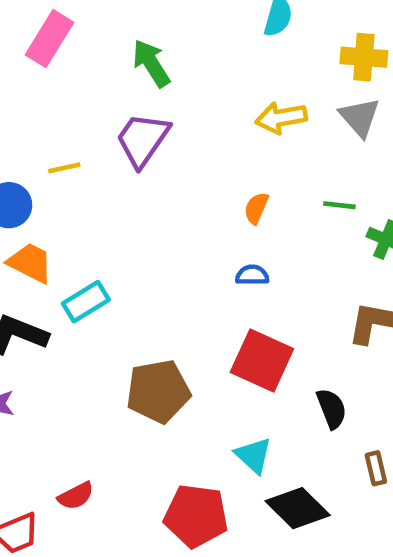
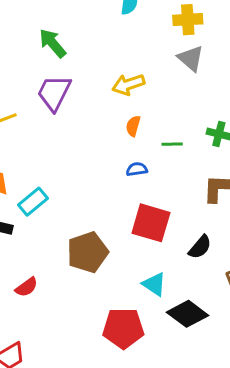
yellow arrow: (281, 118) -> (128, 84), moved
green line: (339, 205) -> (172, 144), moved
black semicircle: (332, 409) -> (200, 247), turned 70
red semicircle: (76, 496) -> (27, 287), moved

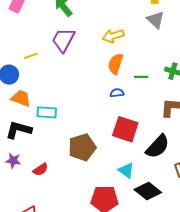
orange semicircle: (133, 126) -> (116, 64), size x1.5
cyan rectangle: (33, 202) -> (47, 112), turned 42
black semicircle: (200, 247) -> (158, 146), size x1.5

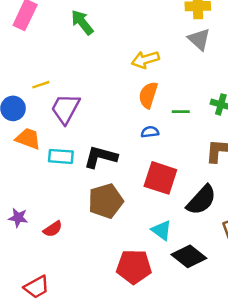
purple trapezoid: (63, 40) -> (65, 109), moved
black L-shape: (19, 130) -> (101, 157), moved

